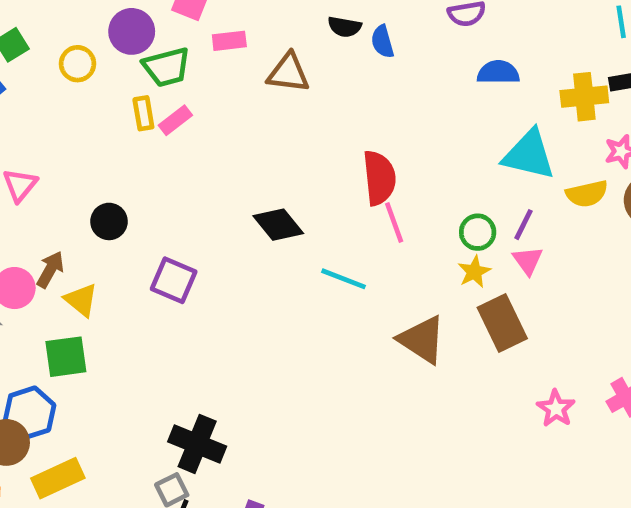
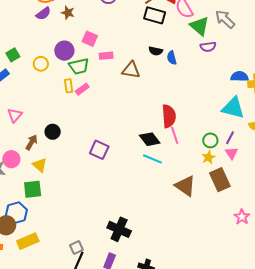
blue semicircle: (498, 72) -> (240, 76), moved
black diamond: (278, 225) -> (150, 139), moved
brown arrow: (50, 270) -> (31, 142), moved
purple square: (174, 280) -> (99, 150), moved
black cross: (197, 444) -> (119, 229), moved

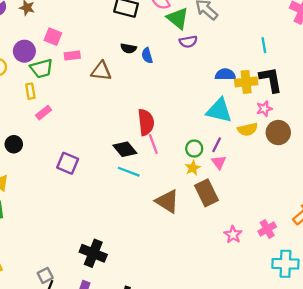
pink rectangle: (82, 89) -> (44, 113), moved

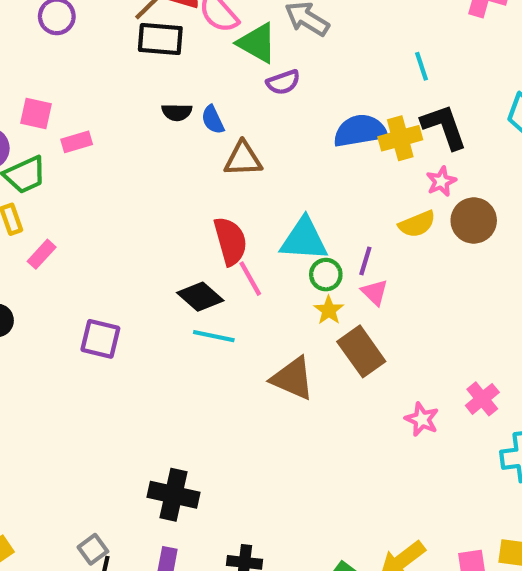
brown triangle: (101, 71) -> (243, 159), moved
blue semicircle: (225, 74) -> (360, 131), size x1.4
cyan triangle: (219, 110) -> (304, 239), moved

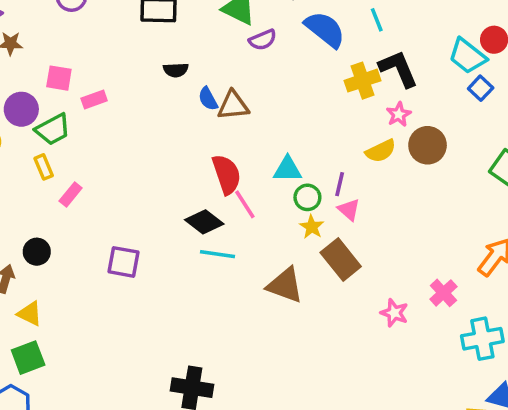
blue semicircle: (213, 120) -> (208, 99), moved
blue semicircle: (360, 131) -> (325, 29), moved, turned 51
cyan triangle: (304, 239) -> (288, 169), size x0.7

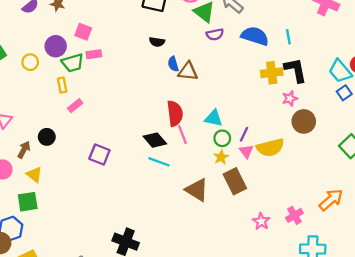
blue semicircle: (325, 29) -> (255, 36), turned -32
pink rectangle: (94, 100) -> (94, 54), moved
yellow semicircle: (381, 151) -> (270, 148), moved, size x1.4

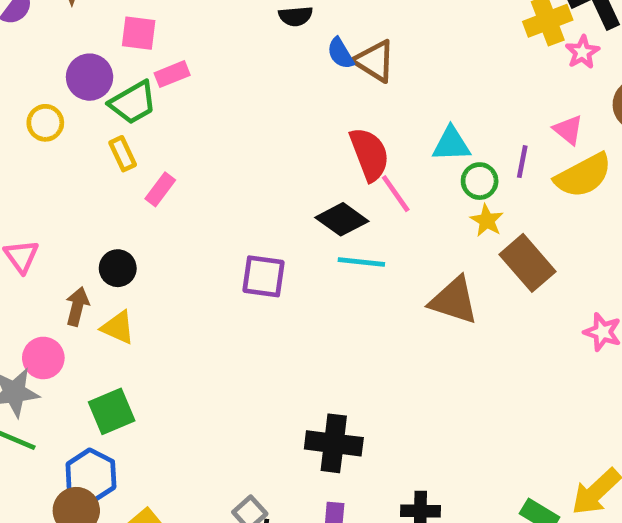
brown triangle: (188, 71) -> (375, 61), turned 40
pink star: (290, 98) -> (582, 52), moved
pink triangle: (246, 151) -> (568, 130), moved
purple square: (99, 155) -> (263, 276), moved
yellow triangle: (34, 174) -> (118, 327), moved

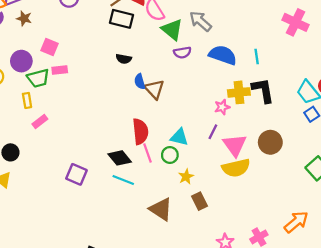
pink star: (582, 52) -> (222, 107), moved
pink triangle: (568, 130) -> (235, 145), size x1.6
purple line: (522, 162) -> (213, 132), moved
green circle: (480, 181) -> (170, 155), moved
brown rectangle: (528, 263) -> (199, 201), size x0.7

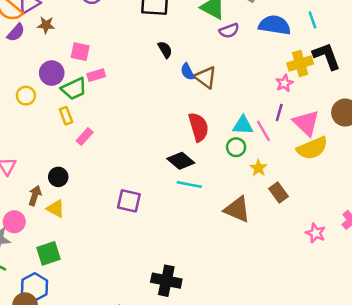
black semicircle: (124, 59) -> (165, 50), turned -120
pink line: (148, 153) -> (263, 131), moved
purple square: (76, 174) -> (129, 201), moved

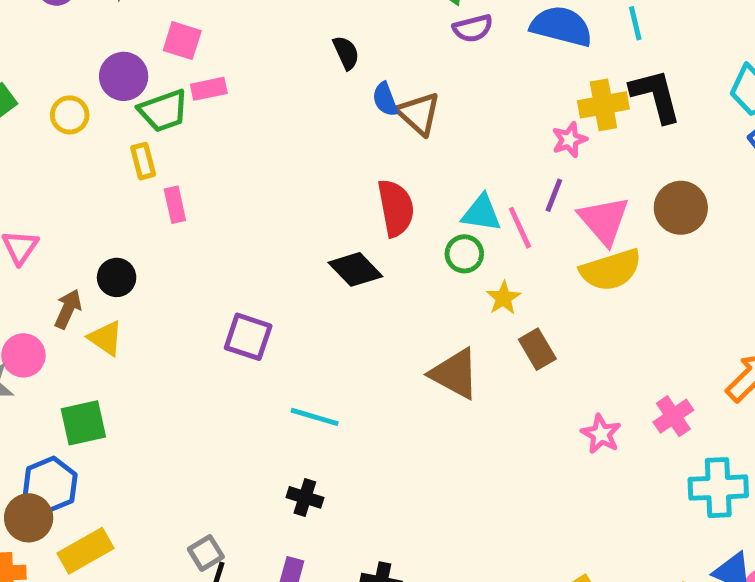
pink rectangle: (85, 137) -> (175, 205), turned -60
cyan line: (189, 185) -> (315, 417), moved
black cross: (166, 281) -> (305, 497), size x0.6

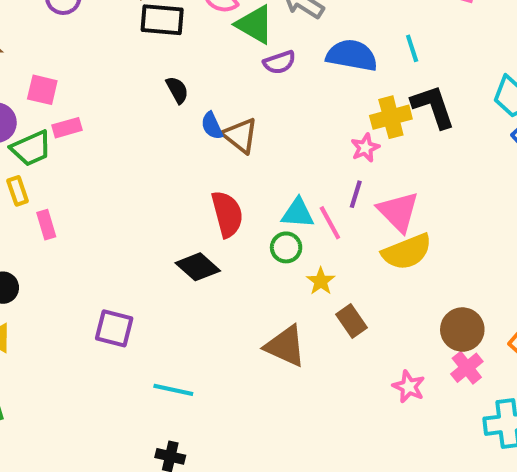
brown circle: (681, 208) -> (462, 330), moved

